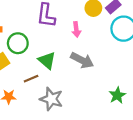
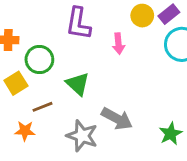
gray arrow: (82, 60) -> (117, 119), moved
brown line: (31, 79) -> (43, 107), moved

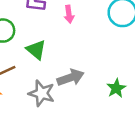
gray arrow: (117, 119) -> (70, 78), turned -45

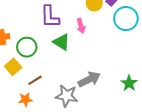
green triangle: (36, 50) -> (61, 42), moved

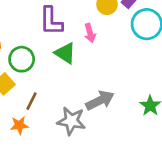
brown line: (35, 80) -> (32, 101), turned -32

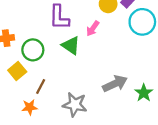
pink arrow: (90, 33) -> (93, 28), turned 49
gray arrow: (100, 100) -> (115, 84), moved

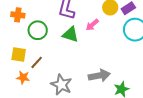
green triangle: (71, 45) -> (70, 34), turned -30
yellow square: (17, 71) -> (19, 55), moved, turned 35

